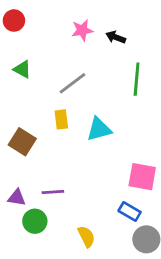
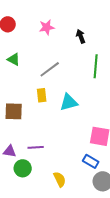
pink star: (82, 30) -> (47, 27), moved
black arrow: (116, 37) -> (81, 36), turned 48
brown square: (22, 142) -> (14, 111), turned -30

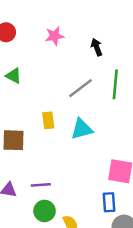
gray line: (50, 69) -> (81, 88), moved
blue rectangle: (91, 161) -> (109, 202), turned 56
green circle: (23, 168) -> (45, 211), moved

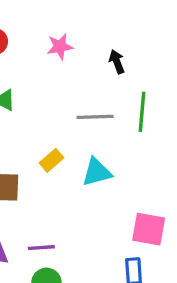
gray line: (81, 88) -> (95, 117), turned 35
yellow rectangle: (48, 120) -> (51, 160), turned 56

